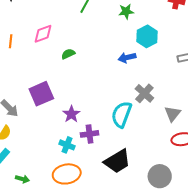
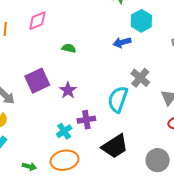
green semicircle: (68, 54) -> (69, 48), moved, turned 40
purple star: (71, 114) -> (68, 90), moved
cyan cross: (67, 145) -> (64, 131), turned 35
green arrow: (22, 179) -> (29, 166), moved

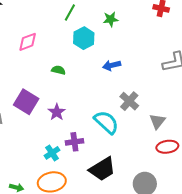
cyan hexagon: (141, 21) -> (84, 38), moved
purple square: (37, 81) -> (26, 102), turned -35
cyan semicircle: (118, 99) -> (106, 122), turned 112

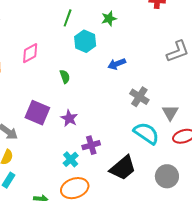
green semicircle: (58, 70) -> (65, 77), turned 64
cyan semicircle: (106, 122) -> (146, 133), moved

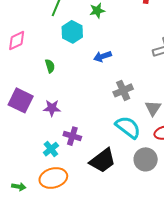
gray cross: (139, 97) -> (123, 90), turned 30
purple star: (69, 118) -> (52, 108), turned -30
purple cross: (91, 145) -> (72, 136), turned 30
gray circle: (167, 176) -> (146, 159), moved

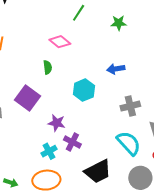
cyan hexagon: (72, 32) -> (84, 90), moved
pink diamond: (17, 41) -> (60, 42), moved, turned 55
green semicircle: (50, 66) -> (48, 67), moved
purple star: (52, 108) -> (57, 123), moved

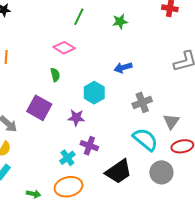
purple star: (57, 123) -> (76, 118), moved

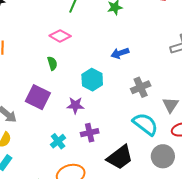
purple cross: (89, 146) -> (90, 133), turned -30
cyan cross: (67, 158) -> (58, 141), moved

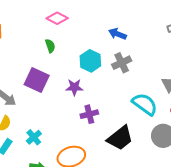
blue arrow: (120, 53) -> (117, 34), turned 42
gray cross: (141, 87) -> (122, 63), moved
cyan cross: (58, 141) -> (34, 137), moved

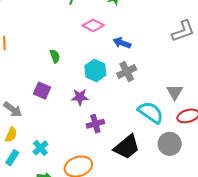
pink diamond: (57, 18) -> (93, 25), moved
purple square: (37, 80) -> (42, 91), size x0.7

